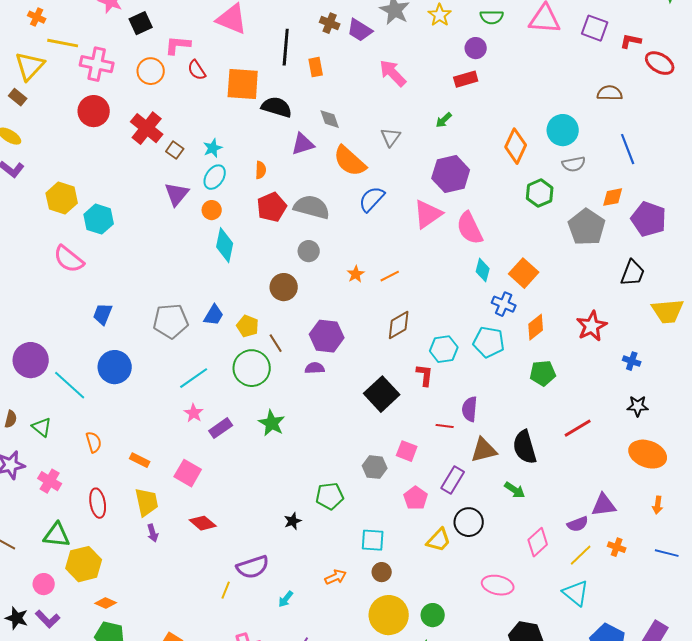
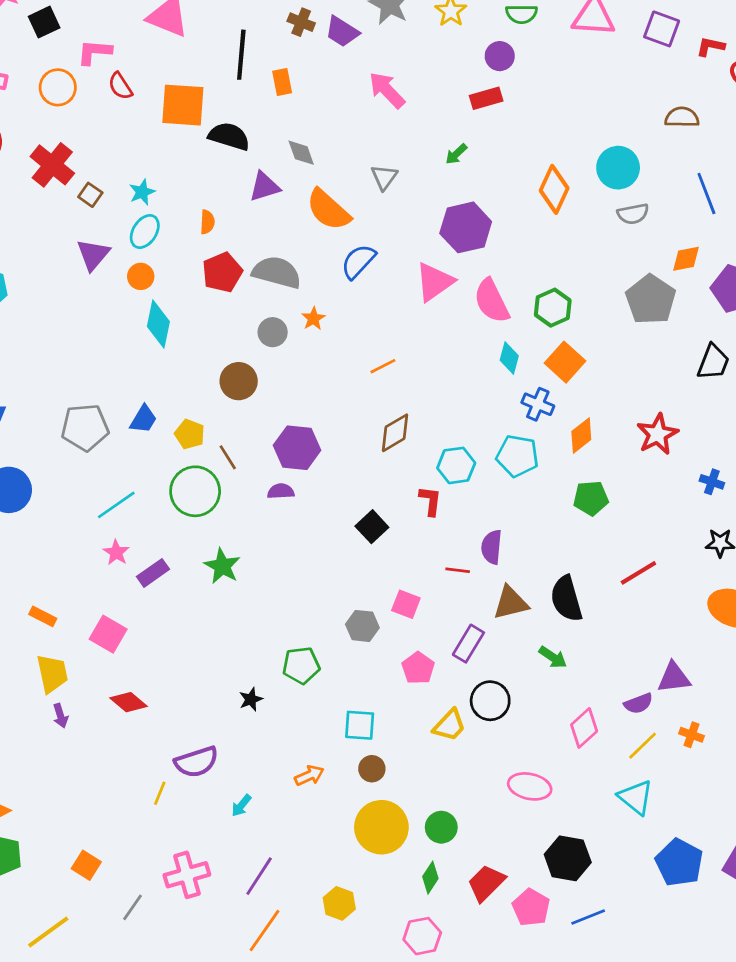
green hexagon: (540, 193) -> (553, 308), moved
orange star: (356, 274) -> (313, 319), moved
black square: (382, 394) -> (372, 527), size x0.7

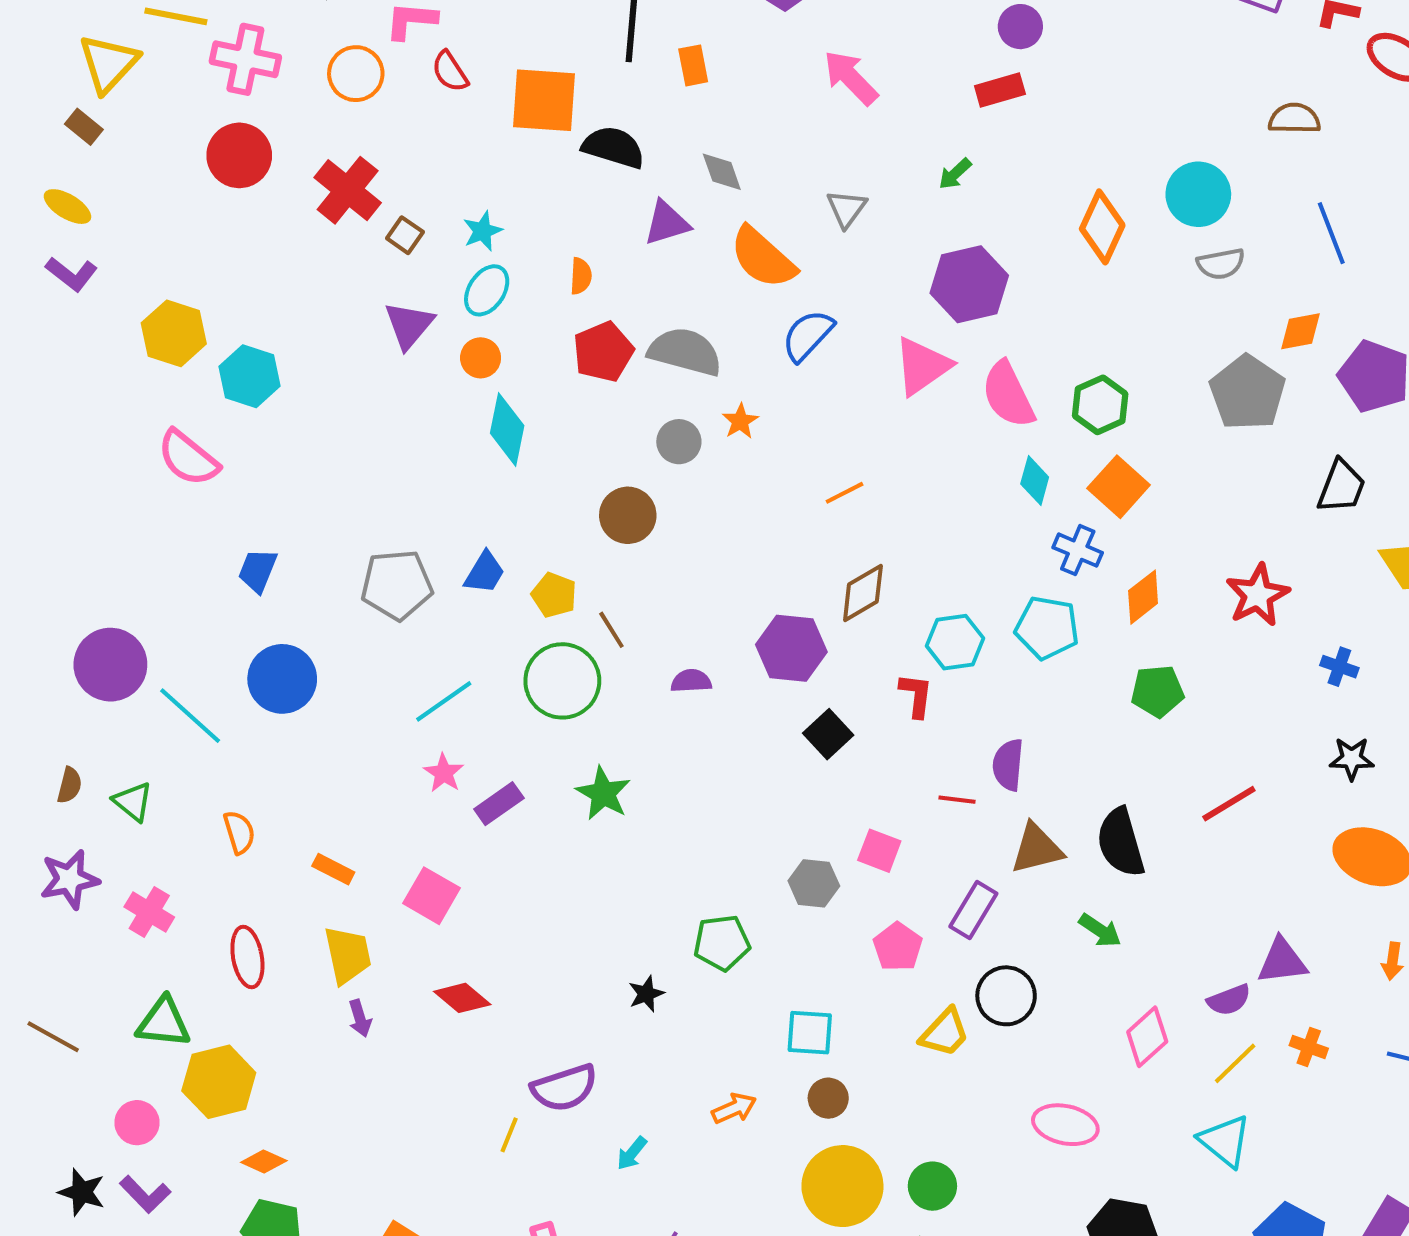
purple hexagon: (297, 448) -> (791, 648), moved

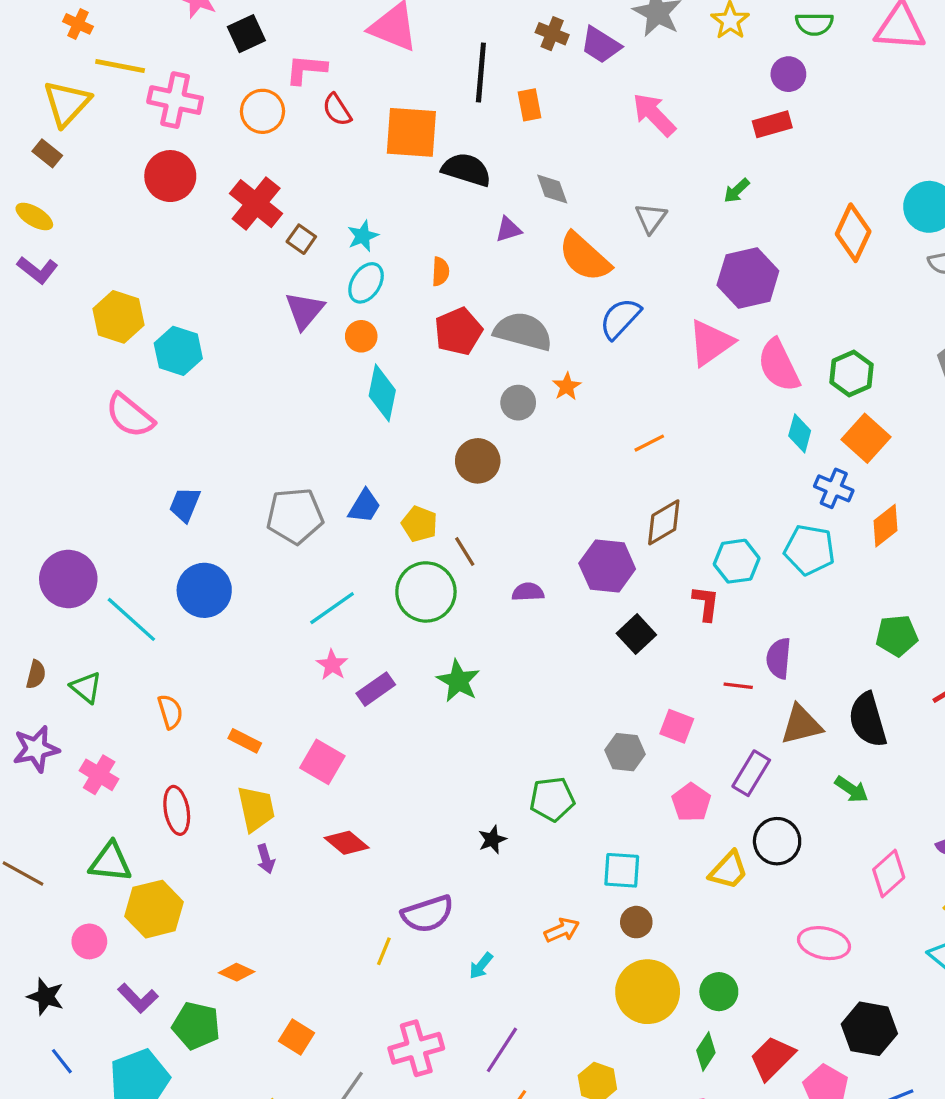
purple triangle: (667, 223) -> (508, 229), size x0.7
green pentagon: (1157, 691) -> (897, 636), moved
orange diamond: (264, 1161) -> (237, 972), moved
purple L-shape: (145, 1194) -> (138, 998), moved

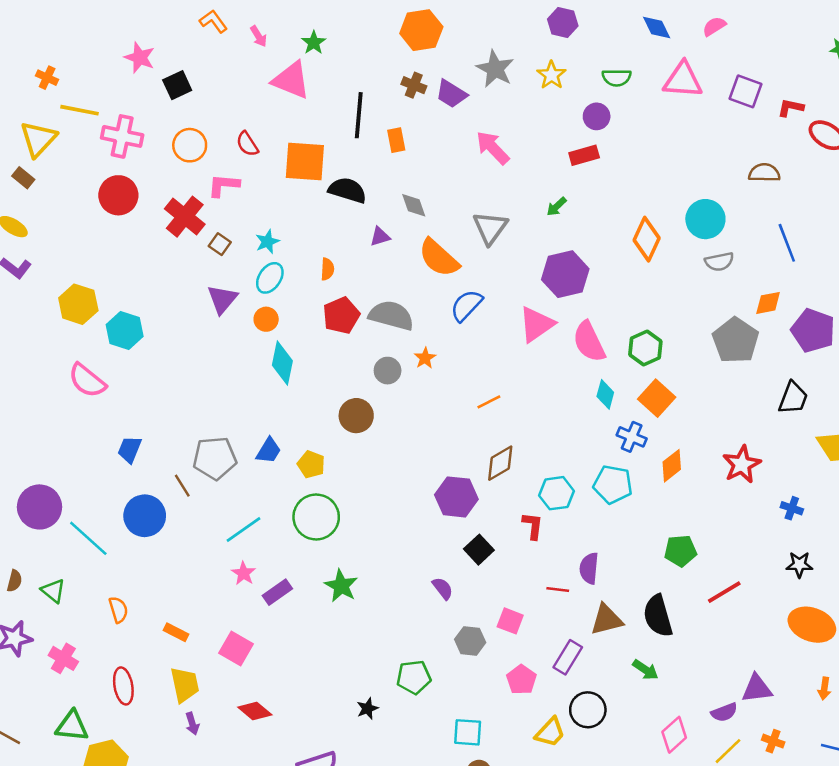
pink L-shape: (306, 69) -> (224, 185), moved
gray triangle: (651, 218) -> (490, 228), size x1.4
brown line: (465, 551) -> (182, 486), moved
purple semicircle: (528, 592) -> (443, 588), moved, turned 55

